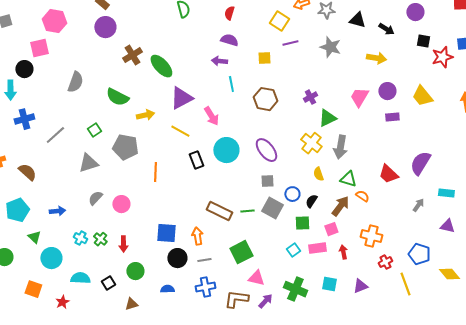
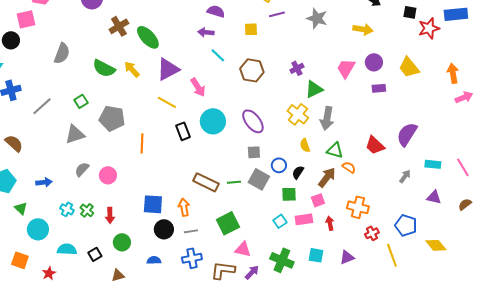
cyan line: (231, 84) -> (218, 55), turned -35
yellow arrow: (145, 115) -> (132, 69), moved, turned -120

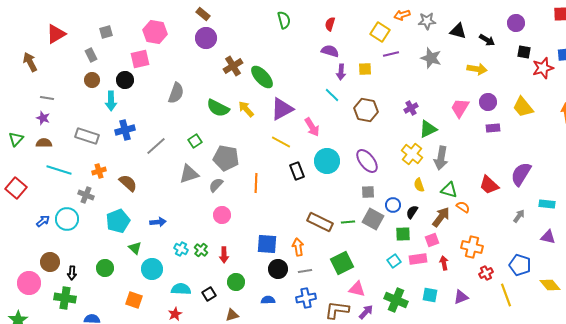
purple arrow: (206, 32) -> (341, 72), moved, turned -91
gray semicircle: (82, 169) -> (216, 185), moved
red star: (49, 273) -> (175, 314), moved

